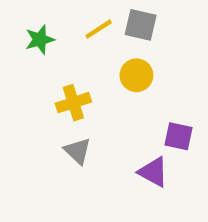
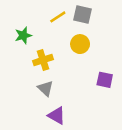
green star: (40, 40) -> (23, 35), moved
purple triangle: (153, 172) -> (57, 116), moved

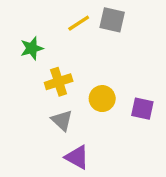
yellow circle: (80, 44) -> (102, 99), moved

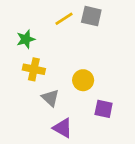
yellow cross: (59, 82) -> (34, 69), moved, turned 30
purple square: (142, 109) -> (104, 109), moved

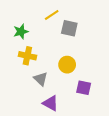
gray square: (91, 16) -> (69, 28), moved

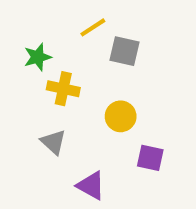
yellow cross: (27, 56) -> (63, 89), moved
gray triangle: (41, 79) -> (53, 142), moved

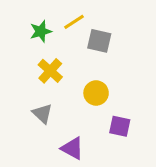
green star: (38, 57) -> (41, 31), moved
yellow cross: (63, 89) -> (50, 71), turned 30

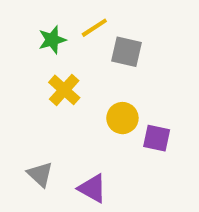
gray triangle: (42, 114) -> (40, 174), moved
purple square: (120, 126) -> (157, 138), moved

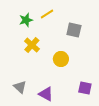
gray square: (126, 52) -> (74, 30), moved
purple square: (157, 138) -> (85, 88), moved

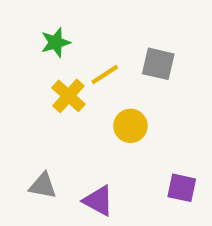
yellow line: (47, 14) -> (105, 75), moved
gray triangle: (20, 87) -> (43, 186), turned -32

